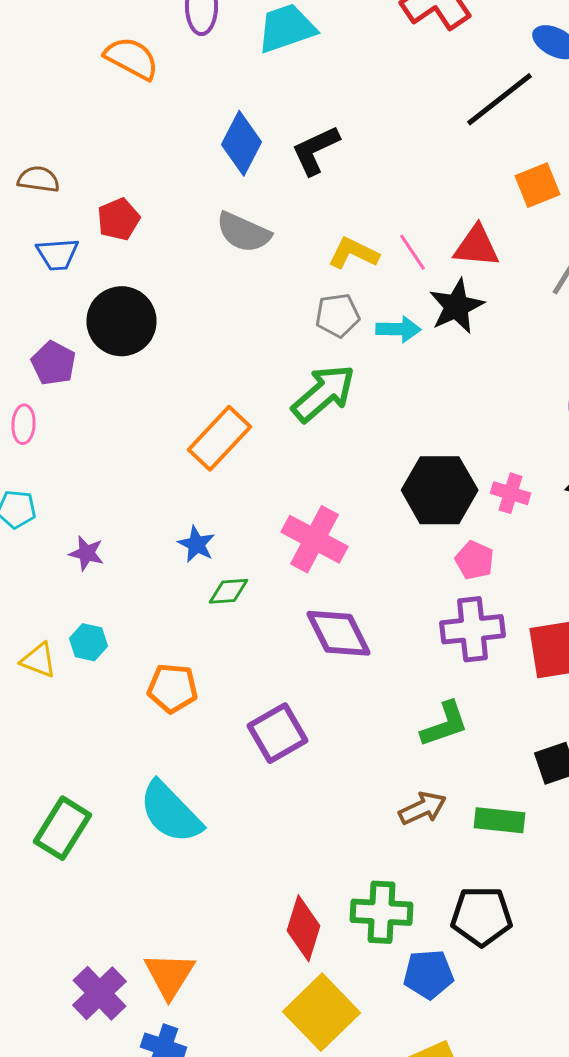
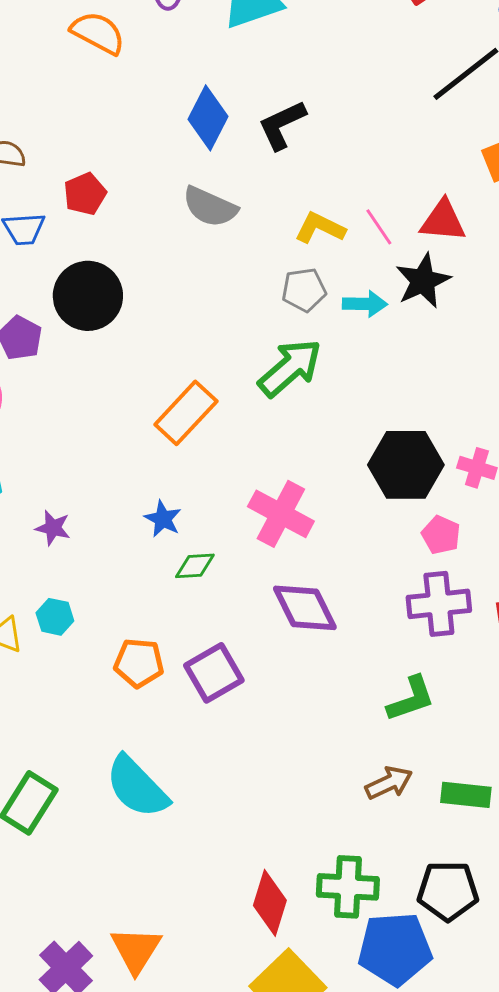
purple square: (278, 733) -> (214, 673), moved
blue pentagon: (428, 974) -> (395, 949), size x1.5

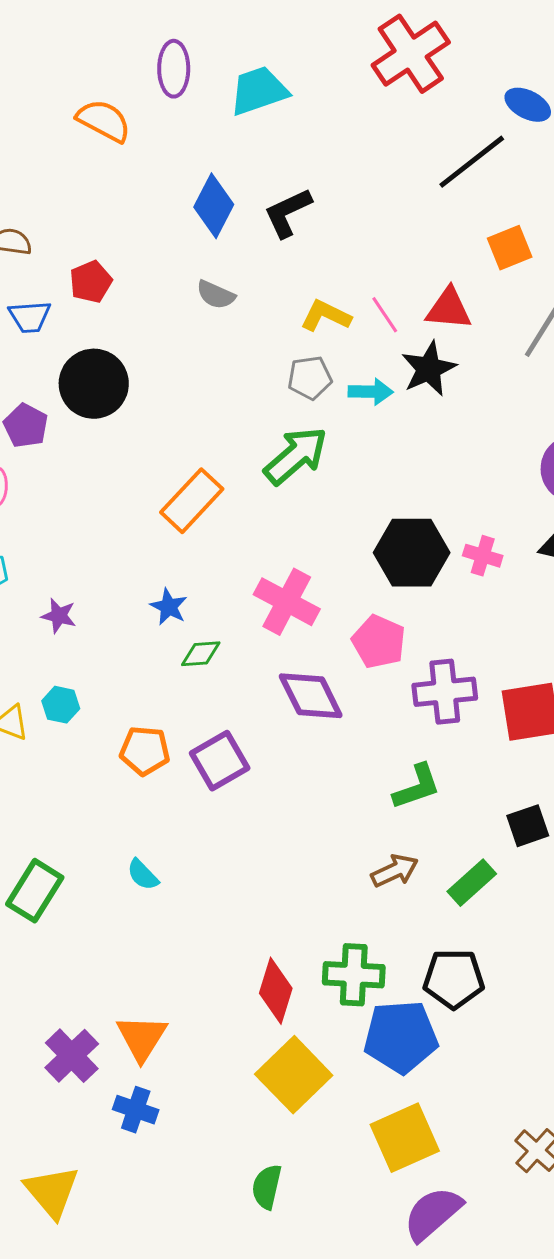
gray semicircle: (210, 207) -> (216, 295), size x0.7
pink pentagon: (441, 535) -> (379, 642), moved, size x1.4
cyan semicircle: (137, 787) -> (143, 875), size x0.5
green rectangle: (466, 795) -> (472, 883), turned -48

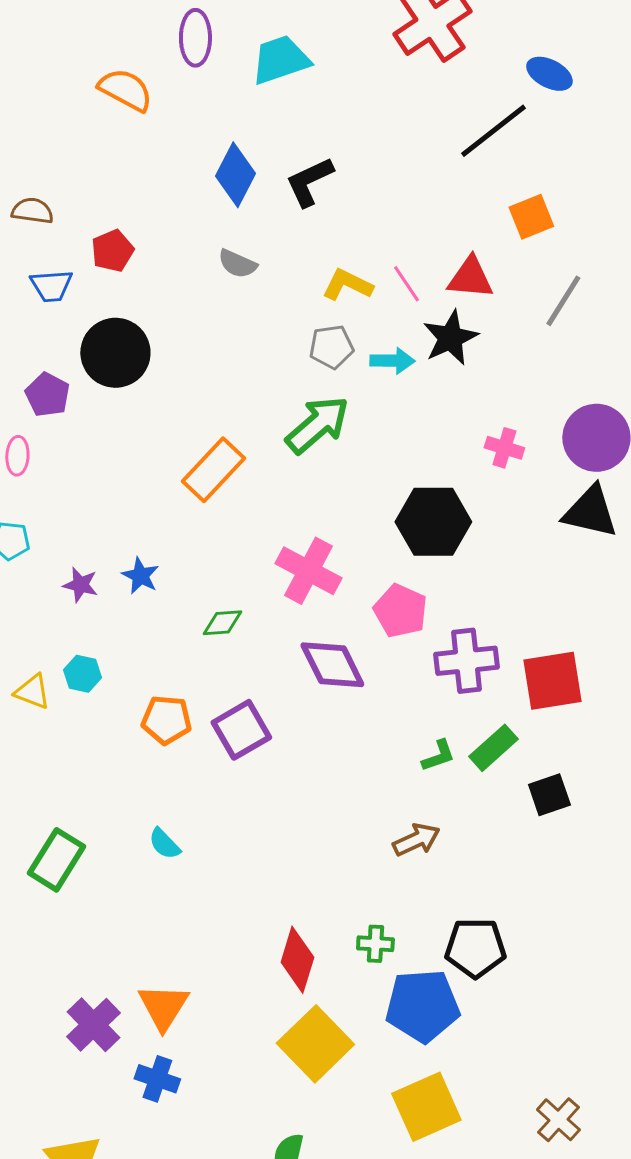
pink cross: (483, 556) -> (504, 448), moved
blue star: (169, 607) -> (140, 576), moved
green L-shape: (417, 787) -> (438, 756), size x0.7
green rectangle: (472, 883) -> (493, 748), moved
green cross: (354, 975) -> (375, 944), size x0.6

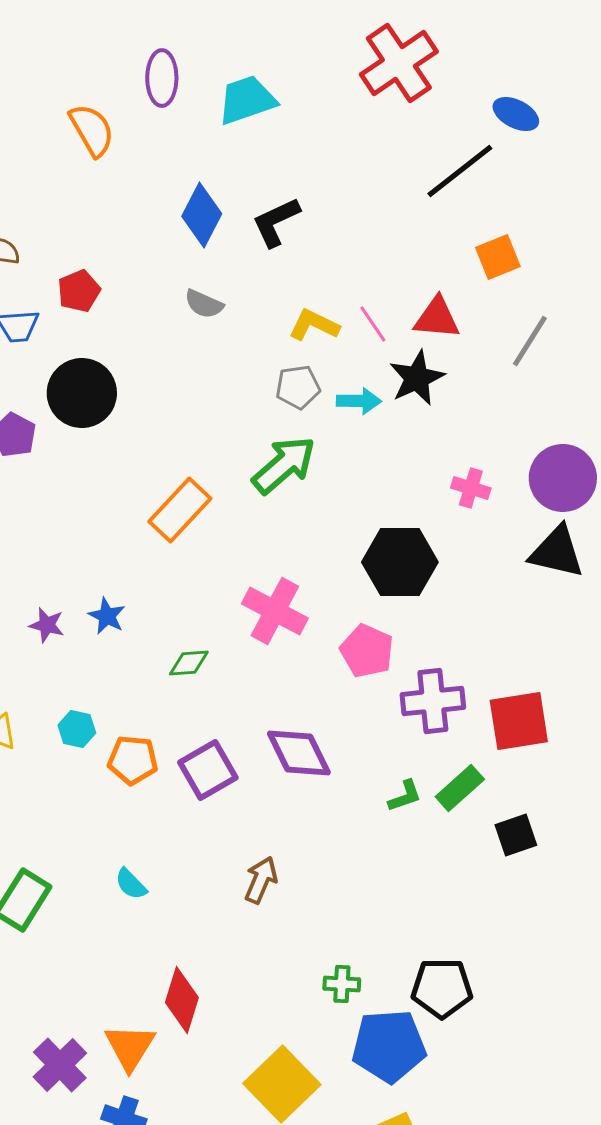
orange semicircle: (125, 90) -> (92, 130), turned 32
purple diamond: (332, 665) -> (299, 753), moved
cyan hexagon: (82, 674) -> (77, 729), moved
brown arrow: (416, 840) -> (261, 880), moved, turned -42
red diamond: (297, 960) -> (182, 1000), moved

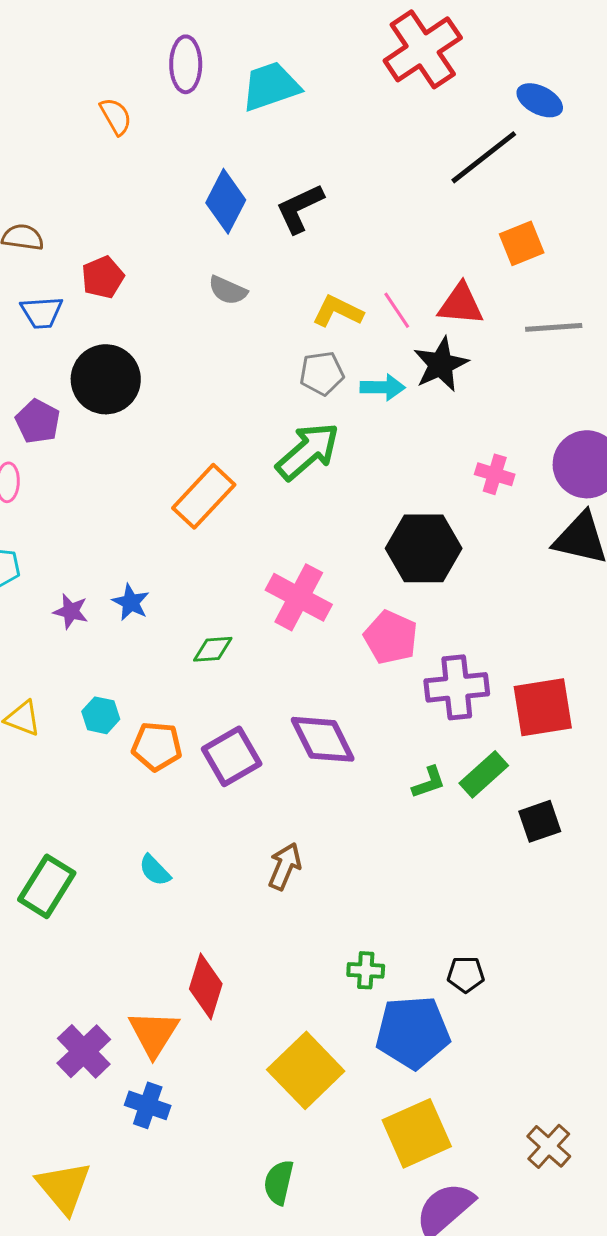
orange semicircle: (92, 130) -> (116, 116), size x0.7
gray line: (530, 341) -> (554, 327), turned 54
black pentagon: (442, 988) -> (466, 974), size x0.6

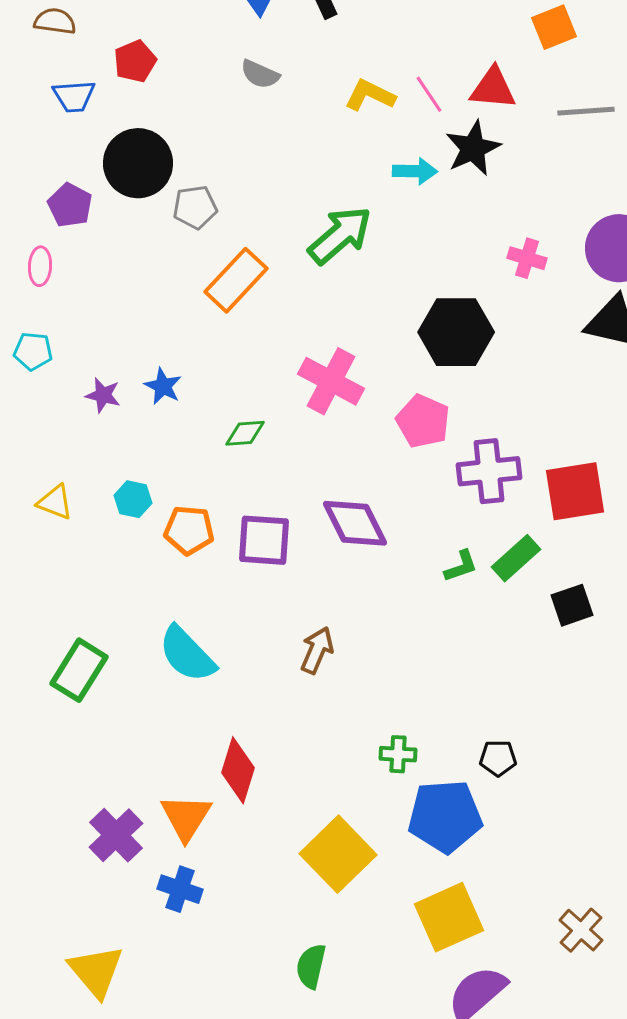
gray pentagon: (322, 373) -> (195, 207), moved
purple square: (232, 756) -> (264, 540), turned 34
cyan semicircle: (155, 870) -> (187, 654), size x1.8

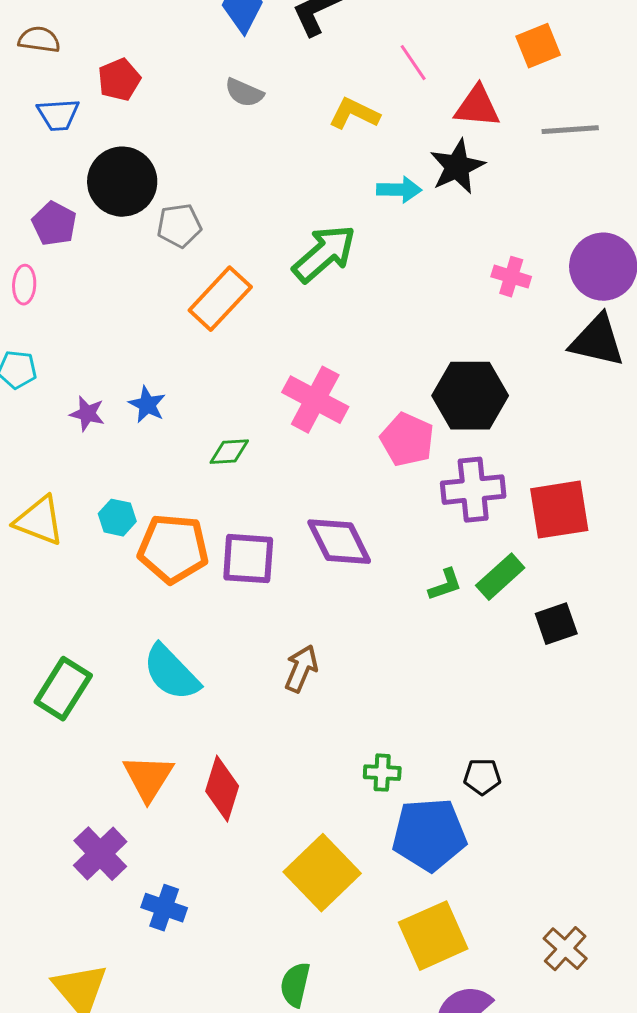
pink line: (429, 94) -> (413, 63), moved
black hexagon: (456, 332) -> (470, 396), moved
yellow triangle: (55, 502) -> (39, 521), size x1.4
orange pentagon: (189, 530) -> (173, 549), size x1.4
orange triangle: (186, 817) -> (148, 778), moved

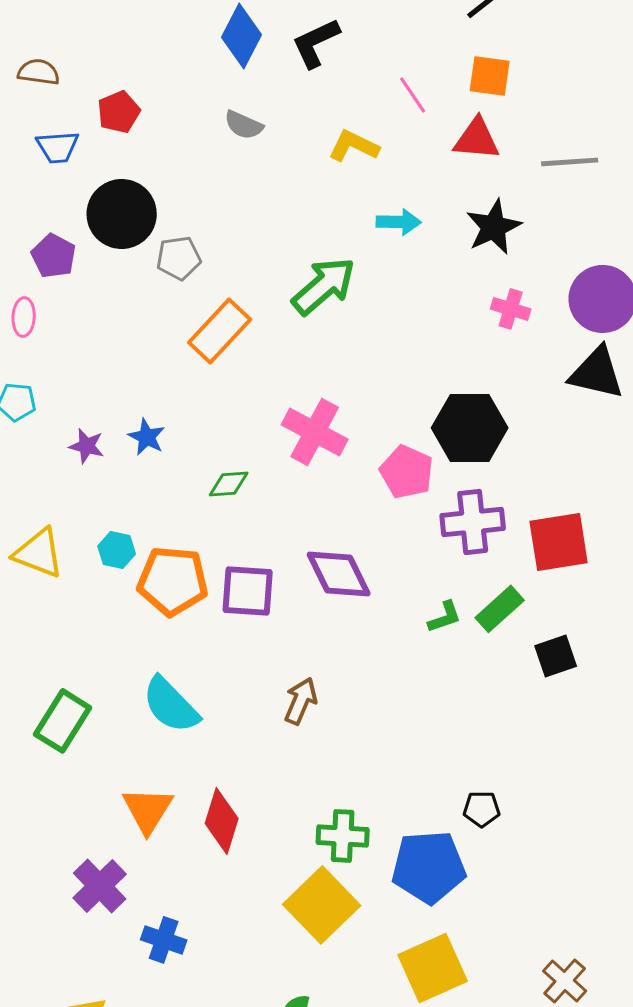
orange square: (538, 46) -> (490, 76), moved, turned 30
black star: (457, 167) -> (494, 227), moved
green cross: (382, 773) -> (343, 836), moved, size x1.4

